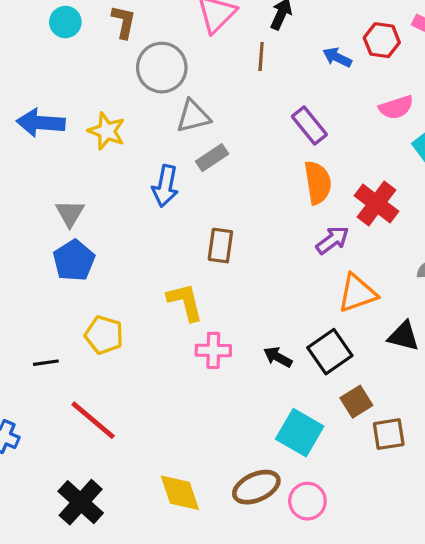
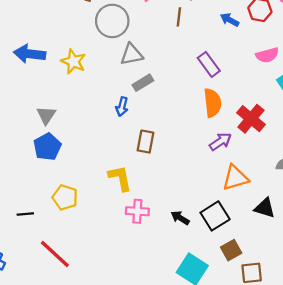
blue arrow: (165, 186) -> (122, 107), moved, size x0.7

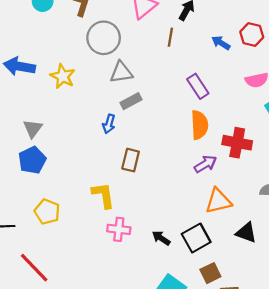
red cross: (251, 119) -> (237, 143), turned -32

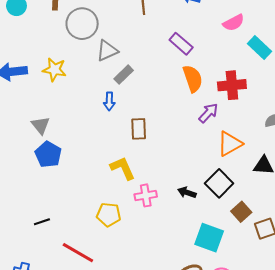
yellow pentagon: (47, 212) -> (109, 215), moved

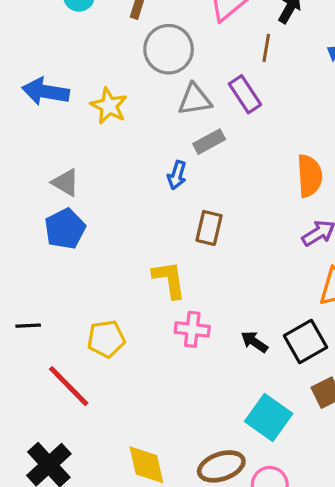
purple rectangle: (181, 44) -> (245, 94), moved
gray triangle: (41, 125) -> (65, 183), turned -36
yellow pentagon: (109, 215) -> (106, 339), moved, turned -30

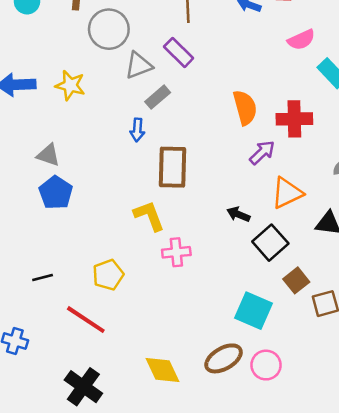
brown rectangle: (209, 228) -> (172, 167), size x1.5
black arrow: (254, 342) -> (238, 214), moved

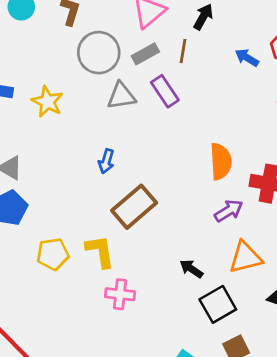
gray rectangle: (158, 97) -> (145, 54), moved
brown rectangle: (172, 167) -> (134, 207), turned 36
yellow pentagon: (108, 275) -> (53, 254), moved

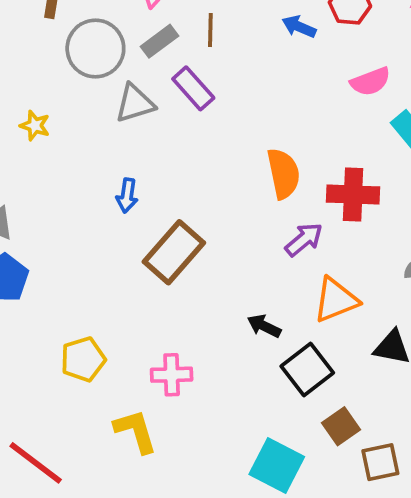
yellow star: (47, 102) -> (35, 126), size x0.7
yellow L-shape: (100, 251) -> (136, 431), moved
yellow pentagon: (53, 254) -> (83, 359), moved

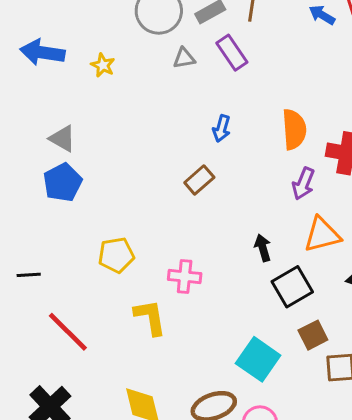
gray triangle: (135, 103) -> (184, 58), size x0.7
blue arrow: (127, 196) -> (222, 128), moved
purple arrow: (304, 240) -> (303, 184), turned 144
brown rectangle: (174, 252) -> (199, 180), size x0.6
black arrow: (264, 326) -> (263, 248), turned 40

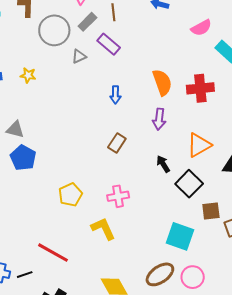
brown rectangle: (199, 180) -> (117, 143), moved
purple arrow: (303, 184) -> (159, 119), moved
black line: (29, 275) -> (25, 275), moved
brown square: (313, 335) -> (211, 211), turned 36

